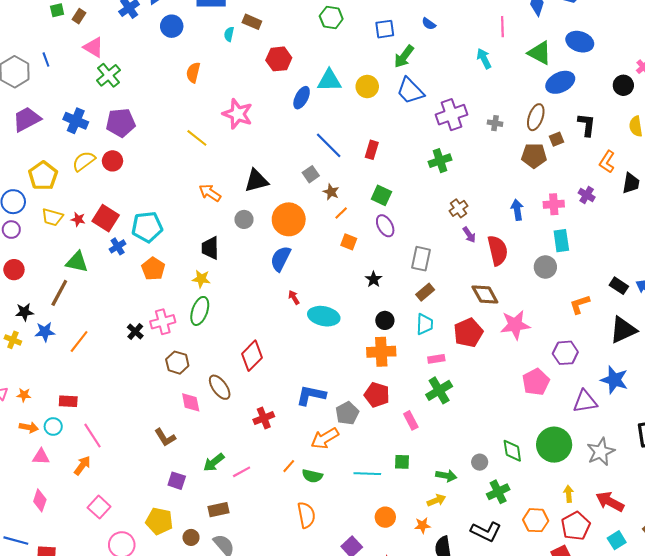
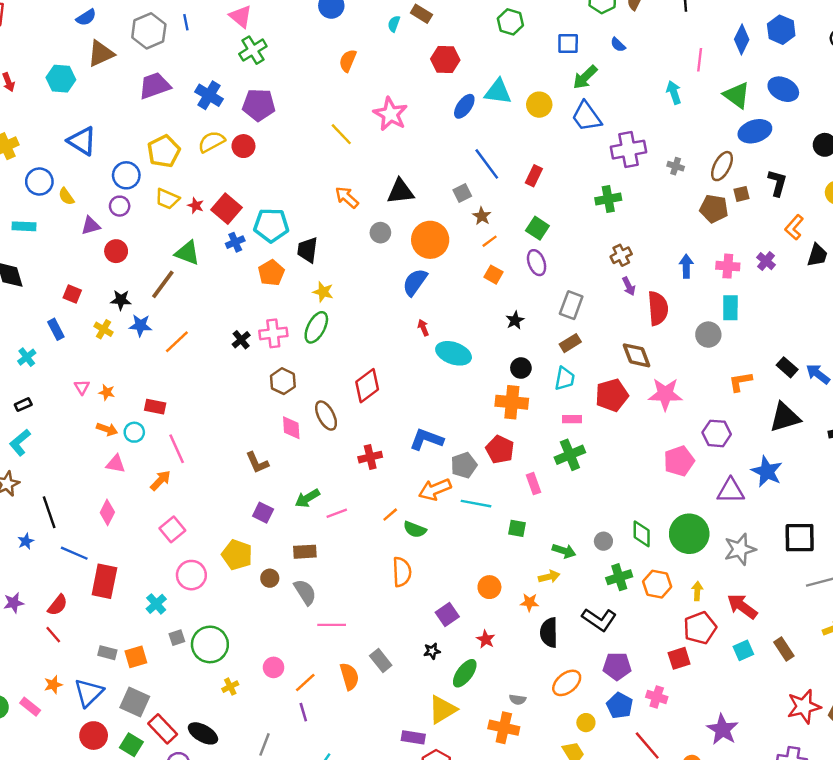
black trapezoid: (210, 248) -> (307, 250), moved
cyan line: (367, 474) -> (476, 504), moved
orange hexagon: (536, 520) -> (657, 584), moved

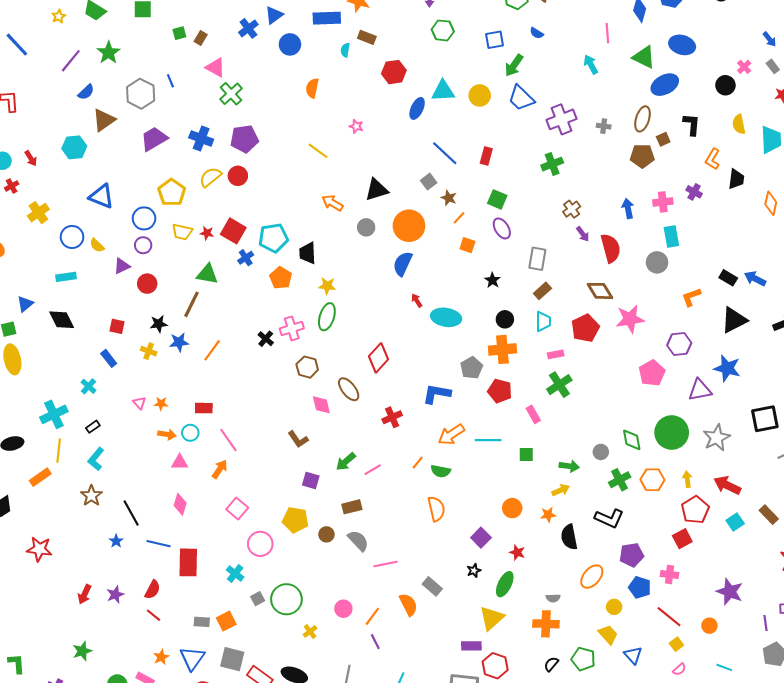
pink star: (390, 114) -> (356, 126), size x0.5
gray pentagon: (464, 465) -> (471, 368), moved

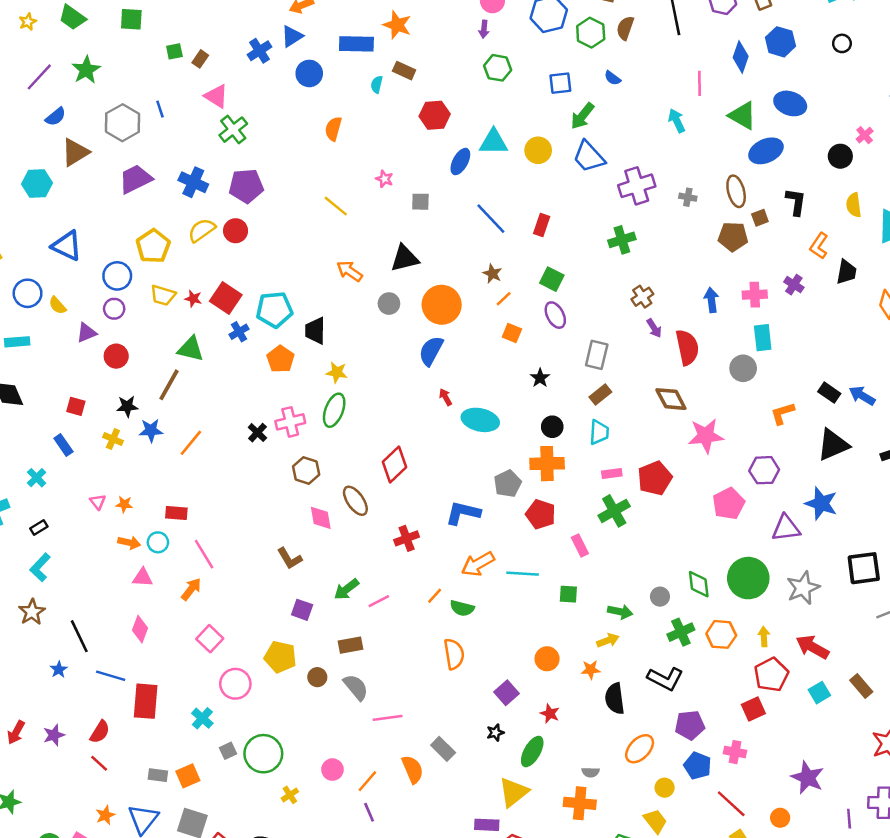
brown ellipse: (643, 119) -> (736, 191), turned -35
gray square: (429, 182) -> (420, 202), moved, turned 35
red pentagon: (585, 328) -> (655, 478), moved

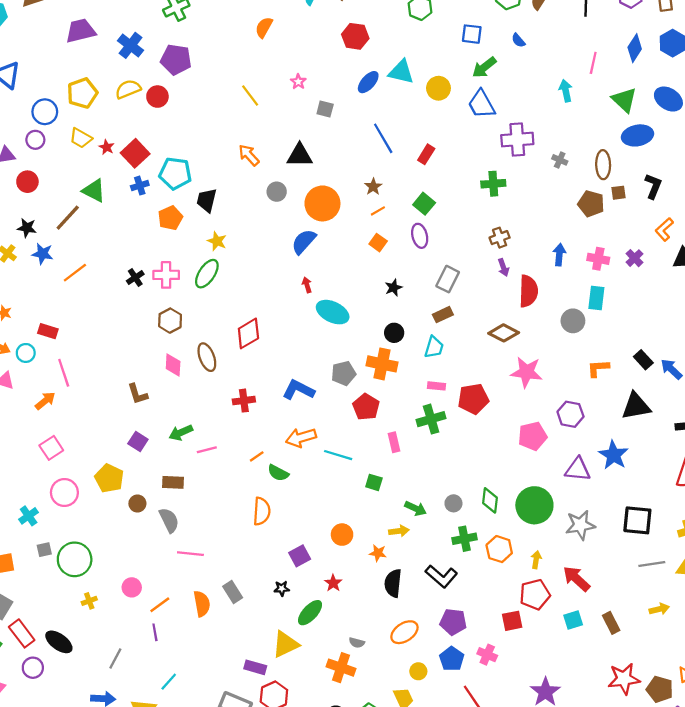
brown diamond: (671, 399) -> (504, 333), turned -48

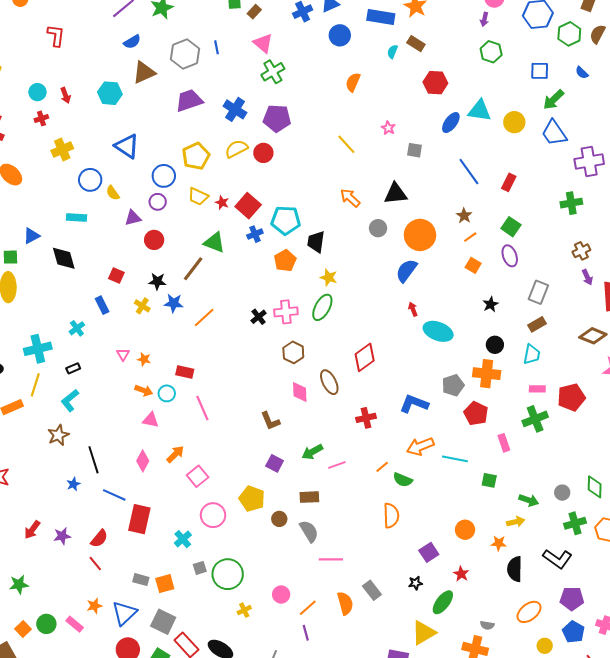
orange arrow: (45, 401) -> (175, 454), moved

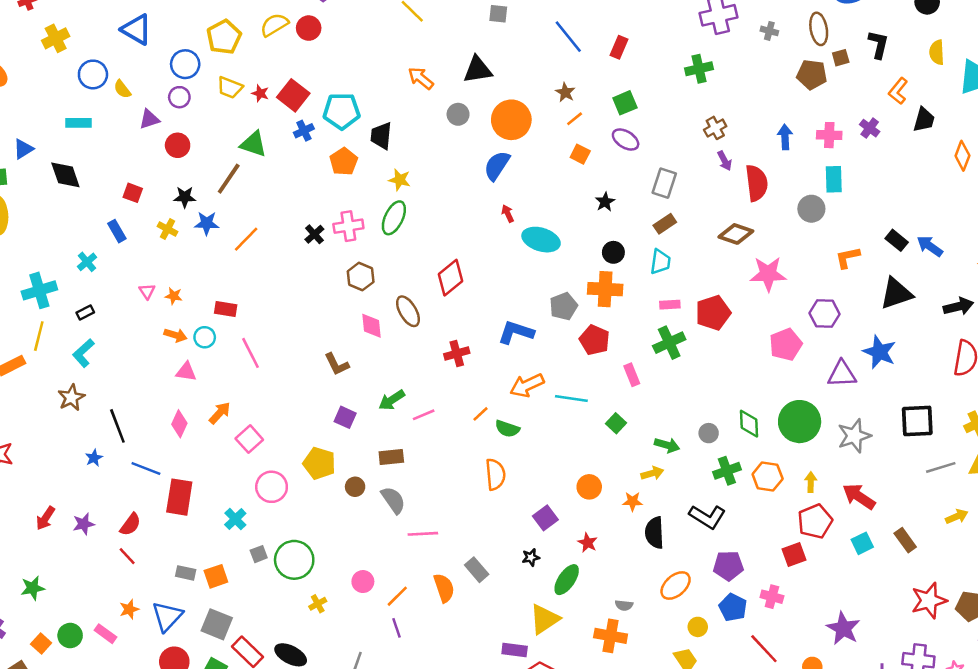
green square: (511, 227) -> (625, 103), turned 36
purple ellipse: (510, 256) -> (626, 140), turned -35
green square: (489, 480) -> (616, 423), turned 35

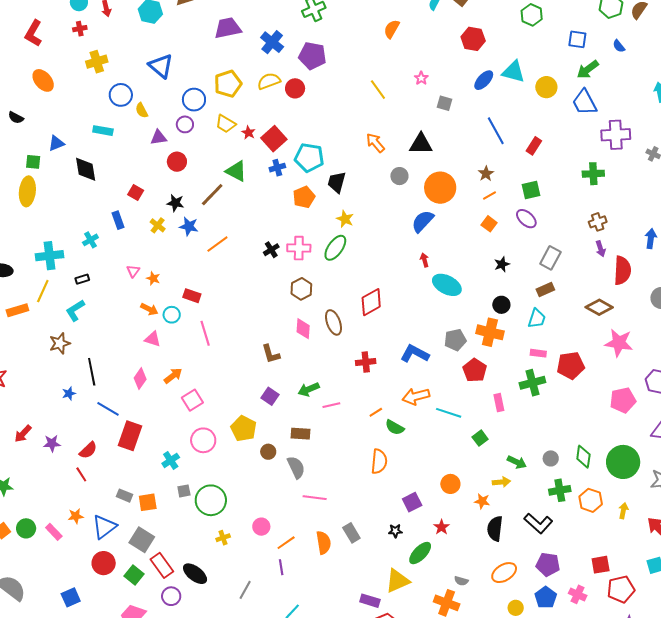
red pentagon: (815, 521) -> (621, 589), moved

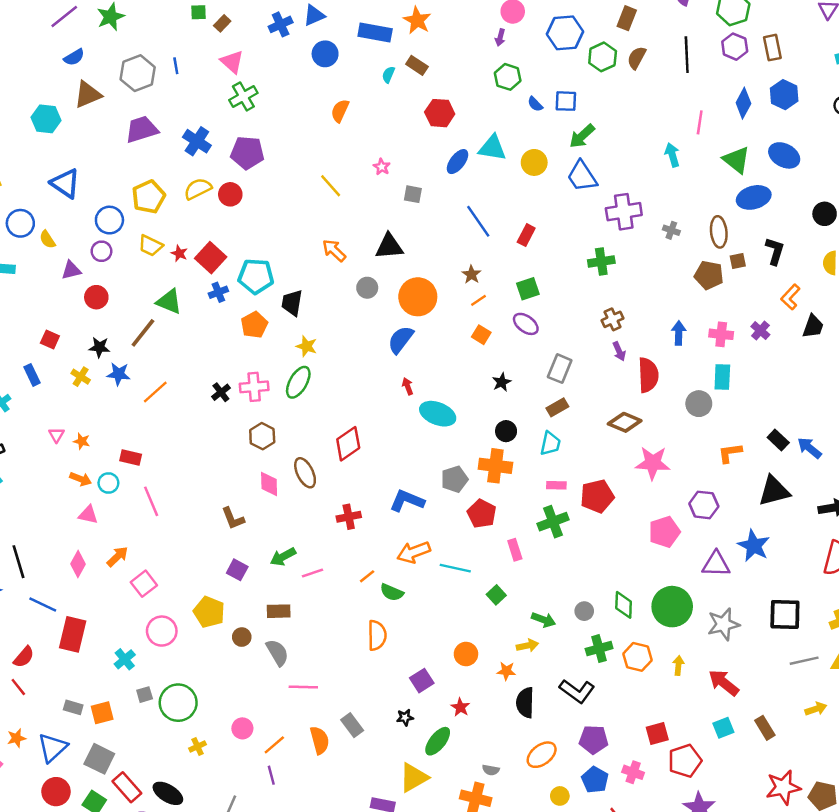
blue semicircle: (619, 46) -> (535, 104), moved

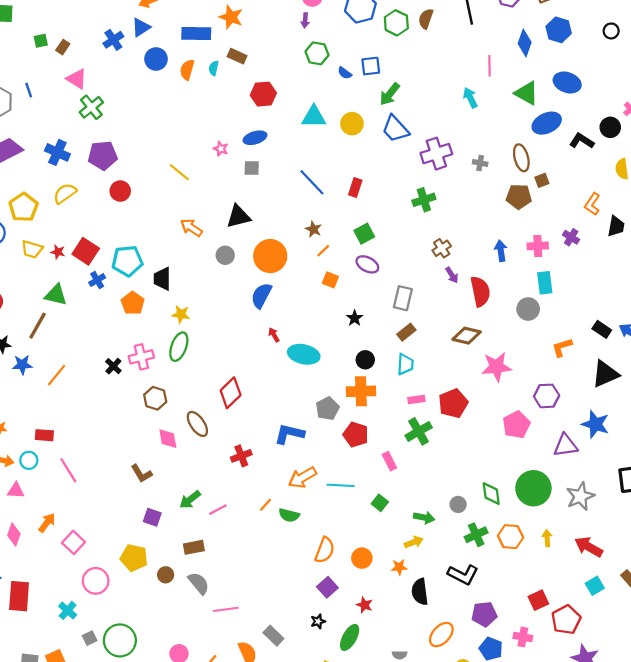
orange semicircle: (340, 111) -> (187, 70), moved
blue ellipse: (457, 162) -> (255, 138), moved, turned 45
red circle: (230, 194) -> (120, 191), moved
black L-shape: (775, 251) -> (582, 141), moved, turned -65
orange semicircle: (377, 635) -> (325, 550), moved, turned 30

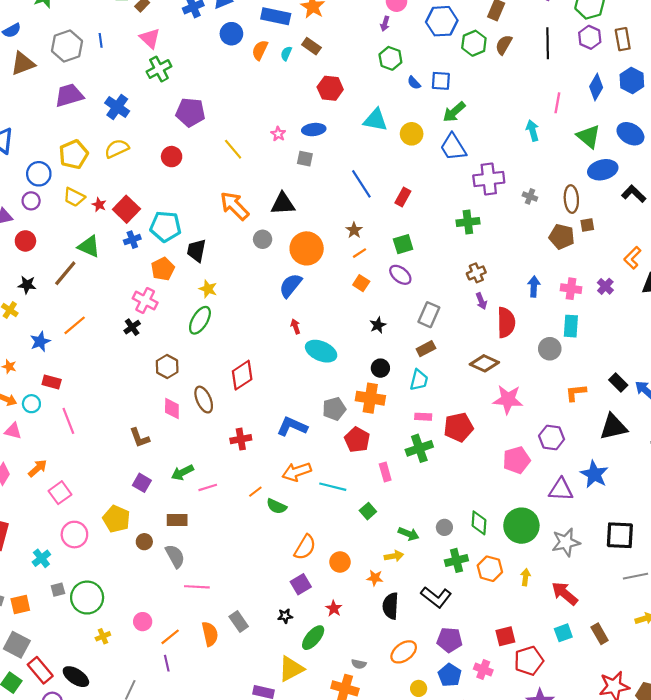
purple pentagon: (103, 155) -> (190, 112), moved
orange arrow: (191, 228) -> (235, 206), size x1.4
pink cross: (141, 357) -> (145, 301), moved, turned 30
blue star: (22, 365) -> (40, 341), moved, turned -30

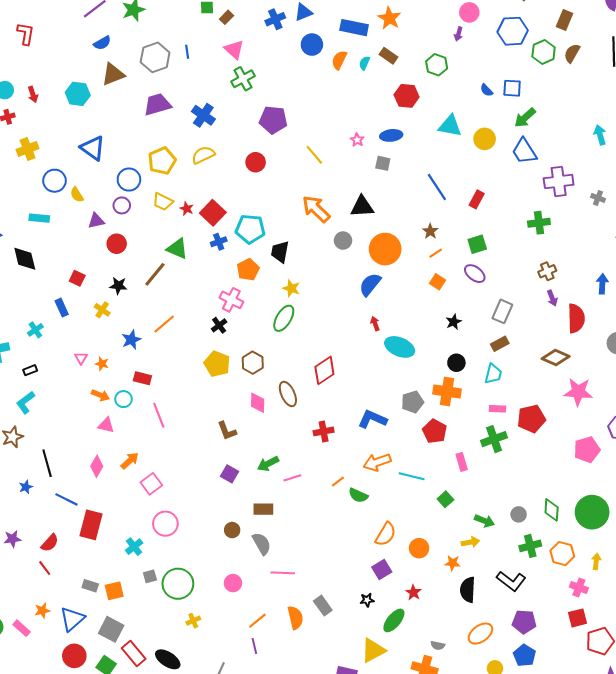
green hexagon: (390, 58) -> (437, 65), moved
yellow pentagon: (116, 519) -> (217, 364), moved
pink circle: (143, 622) -> (233, 583), moved
pink cross: (483, 670) -> (579, 587), moved

